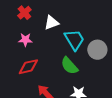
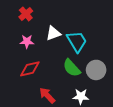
white triangle: (51, 23) -> (53, 33), moved
gray circle: (97, 50) -> (96, 70), moved

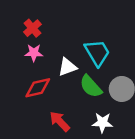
red cross: (26, 14) -> (32, 28), moved
white triangle: (53, 33) -> (67, 67), moved

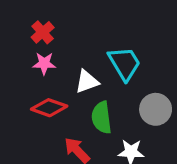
green semicircle: (91, 86) -> (102, 118), moved, turned 35
red diamond: (38, 88) -> (49, 108), turned 32

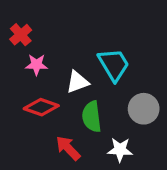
red cross: (43, 32) -> (21, 35), moved

